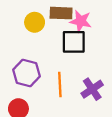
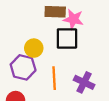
yellow circle: (35, 22) -> (34, 48), moved
purple cross: (92, 89) -> (84, 82), turned -30

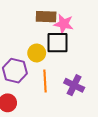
yellow circle: (34, 48) -> (37, 53), moved

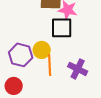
yellow circle: (37, 53) -> (42, 50), moved

